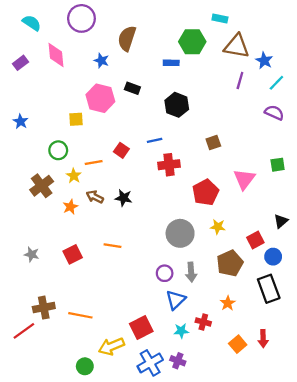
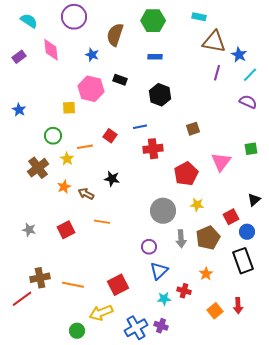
green hexagon: (192, 42) -> (153, 21), moved
brown arrow: (95, 197) -> (86, 194), moved
gray arrow: (191, 272) -> (181, 239), moved
red square: (141, 328) -> (118, 285), moved

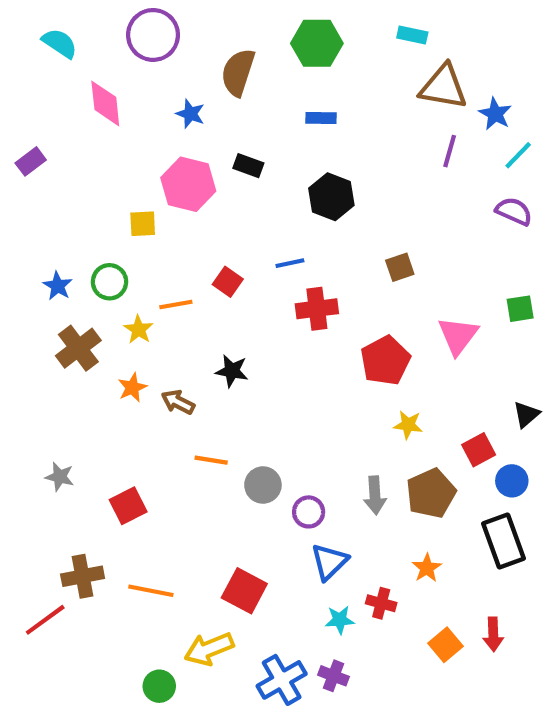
purple rectangle: (19, 57) -> (31, 161), moved
blue star: (19, 110) -> (58, 286), moved
gray circle: (163, 211) -> (263, 485), moved, size x0.7
red square: (66, 230) -> (128, 506), moved
red square: (118, 285) -> (244, 591), turned -35

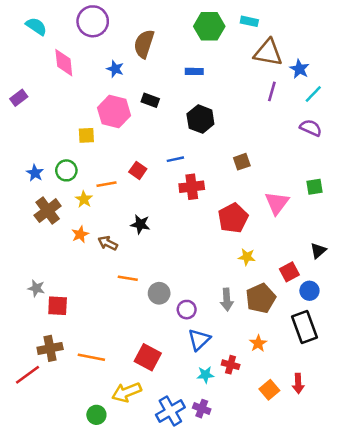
green hexagon: (317, 43) -> (209, 26), moved
red square: (128, 506) -> (58, 306), moved, turned 30

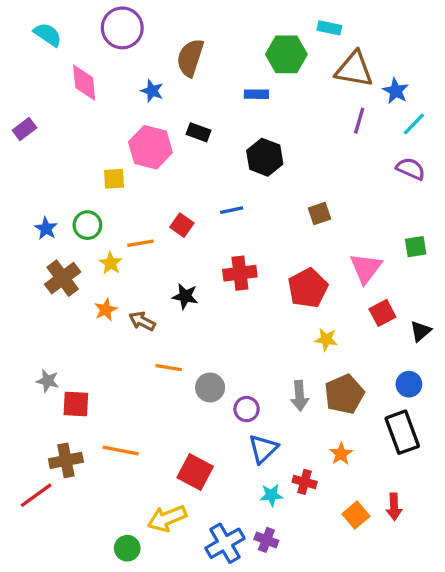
green hexagon: (209, 26) -> (286, 54), moved
red cross: (192, 187) -> (240, 273), moved
red square: (289, 272) -> (382, 313), moved
orange line: (91, 357) -> (121, 450), moved

